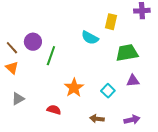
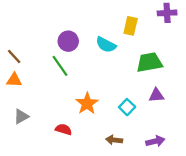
purple circle: (33, 42) -> (68, 41), moved
green line: (51, 56) -> (60, 66), turned -54
orange triangle: (12, 68) -> (14, 80), turned -40

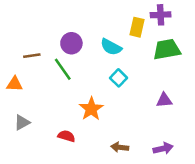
purple cross: (167, 13) -> (161, 15), moved
brown line: (14, 56) -> (32, 56), moved, turned -56
green trapezoid: (149, 62) -> (167, 49), moved
cyan square: (127, 107) -> (118, 78), moved

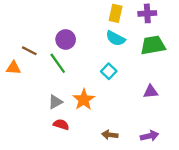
yellow rectangle: (137, 27) -> (116, 13), moved
cyan semicircle: (111, 47) -> (116, 38), moved
brown line: (32, 56) -> (29, 51), turned 35
orange triangle: (14, 84) -> (13, 68), moved
gray triangle: (22, 122) -> (55, 102), moved

